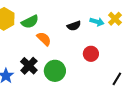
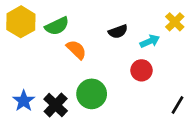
cyan arrow: (97, 22) -> (150, 41), moved, turned -40
black cross: (29, 66) -> (56, 105), moved

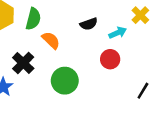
green semicircle: (57, 26) -> (33, 19), turned -50
black cross: (56, 105) -> (23, 63), moved

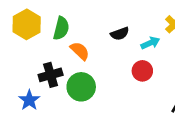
black cross: (23, 63) -> (51, 75), turned 30
green circle: (65, 81) -> (81, 87), moved

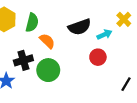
black semicircle: (120, 34) -> (80, 27), size x1.5

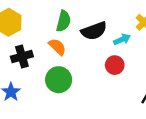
green semicircle: (32, 23) -> (63, 21), moved
black cross: (23, 60) -> (22, 57), moved

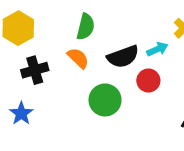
black semicircle: (94, 31) -> (123, 57), moved
green circle: (59, 80) -> (105, 100), moved

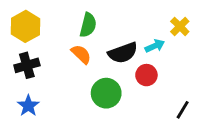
black cross: (35, 70) -> (27, 65), moved

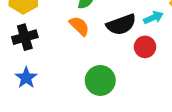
green circle: (106, 93) -> (100, 80), moved

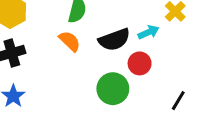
green circle: (100, 80) -> (113, 89), moved

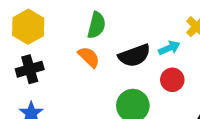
red circle: (140, 63) -> (172, 80), moved

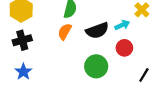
orange semicircle: (89, 57) -> (65, 32), turned -105

